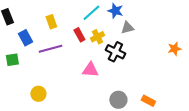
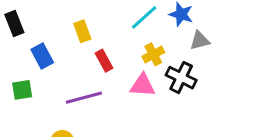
red rectangle: (79, 35) -> (104, 61), moved
purple line: (50, 49) -> (84, 98), moved
pink triangle: (90, 70) -> (143, 85), moved

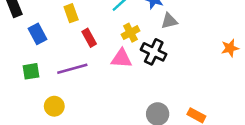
green square: (22, 90) -> (31, 71), moved

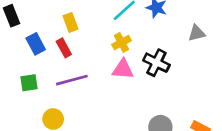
gray triangle: (169, 21) -> (197, 33), moved
yellow cross: (130, 33) -> (122, 43), moved
red rectangle: (89, 38) -> (64, 48), moved

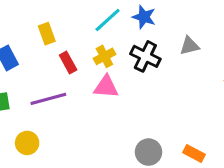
red rectangle: (64, 48) -> (68, 62), moved
black cross: (156, 63) -> (145, 56), moved

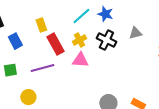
red rectangle: (68, 62) -> (55, 44), size x1.5

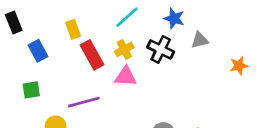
blue star: (105, 14) -> (174, 18), moved
purple line: (42, 68) -> (84, 102), moved

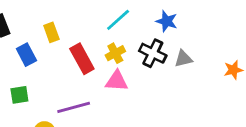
yellow rectangle: (73, 29) -> (51, 32), moved
gray triangle: (200, 40) -> (183, 59), moved

